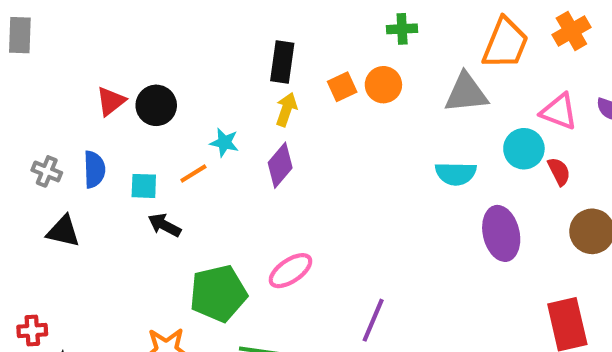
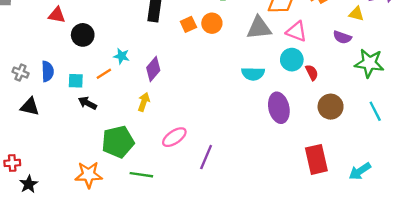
red triangle: (111, 101) -> (57, 15), moved, turned 48
yellow arrow: (286, 109) -> (144, 102), moved
pink triangle: (559, 112) -> (296, 31), moved
pink ellipse: (290, 271) -> (174, 137), moved

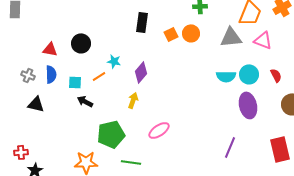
red triangle: (57, 15) -> (50, 49), moved
cyan circle: (292, 60) -> (249, 74), moved
purple line: (206, 157) -> (230, 147), moved

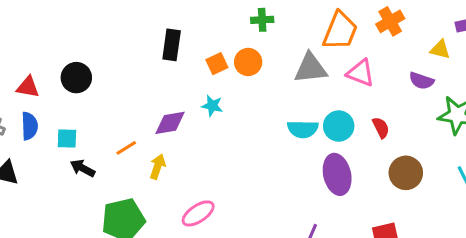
cyan star: (114, 61) -> (212, 106), moved
purple diamond: (141, 72) -> (170, 123), turned 40
orange line: (99, 76) -> (126, 148), moved

